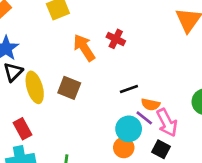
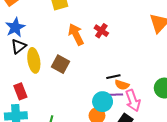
black line: (129, 89) -> (113, 77), moved
purple line: (144, 118) -> (116, 95), turned -48

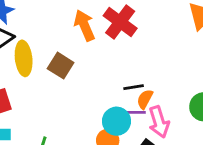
red cross: (101, 31) -> (120, 22), size x1.6
orange semicircle: (122, 85) -> (145, 99), turned 96

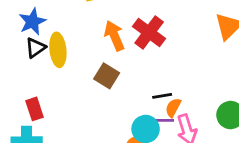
yellow ellipse: (24, 58) -> (58, 50), moved
brown square: (61, 66) -> (107, 76), moved

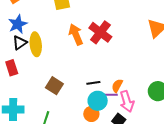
brown square: (107, 76) -> (54, 86), moved
black line: (162, 96) -> (93, 83), moved
red rectangle: (35, 109) -> (12, 68), moved

